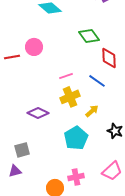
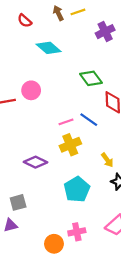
blue line: (97, 81) -> (89, 120), moved
yellow arrow: (92, 111) -> (107, 160), moved, turned 96

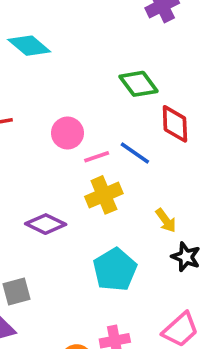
cyan diamond: (49, 48) -> (29, 46), moved
pink circle: (31, 90) -> (67, 133), moved

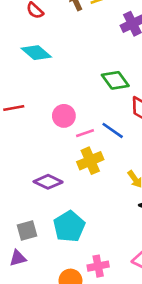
cyan pentagon: (115, 270) -> (69, 227), moved

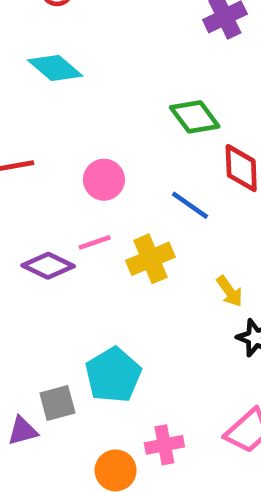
pink line: (85, 133) -> (95, 242), moved
purple diamond: (48, 182) -> (48, 266), moved
gray square: (27, 231) -> (57, 403), moved

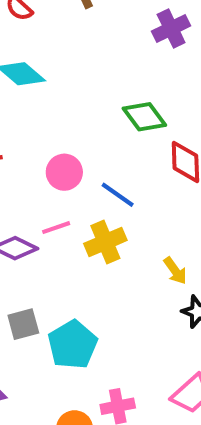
blue line: (190, 205) -> (118, 195), moved
gray square: (57, 403) -> (23, 324), moved

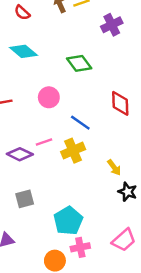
green diamond: (144, 117) -> (79, 63), moved
pink circle: (64, 172) -> (49, 97), moved
cyan pentagon: (73, 345) -> (68, 221), moved

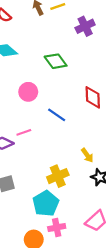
yellow cross: (73, 151) -> (58, 176), moved

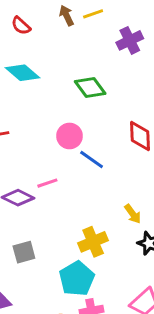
pink circle: (28, 92) -> (69, 136), moved

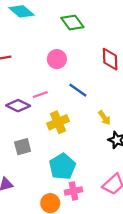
blue line: (92, 159) -> (78, 90), moved
yellow cross: (93, 242) -> (58, 122), moved

